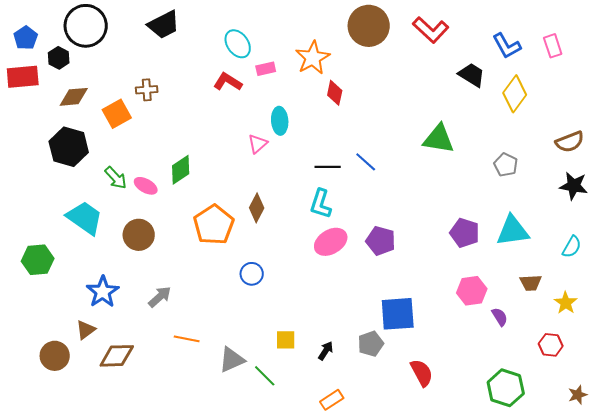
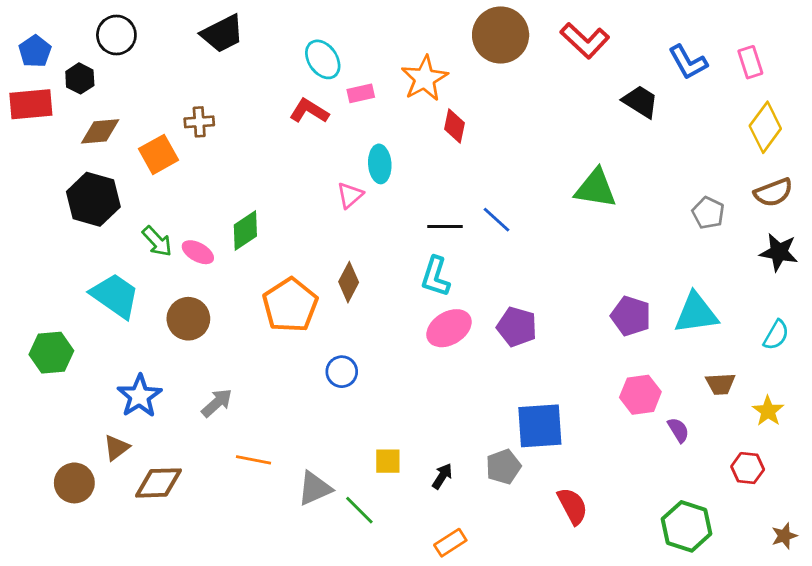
black circle: (86, 26) -> (116, 35), size x0.7
yellow diamond: (515, 94) -> (765, 127), moved
gray pentagon: (506, 165) -> (708, 213), moved

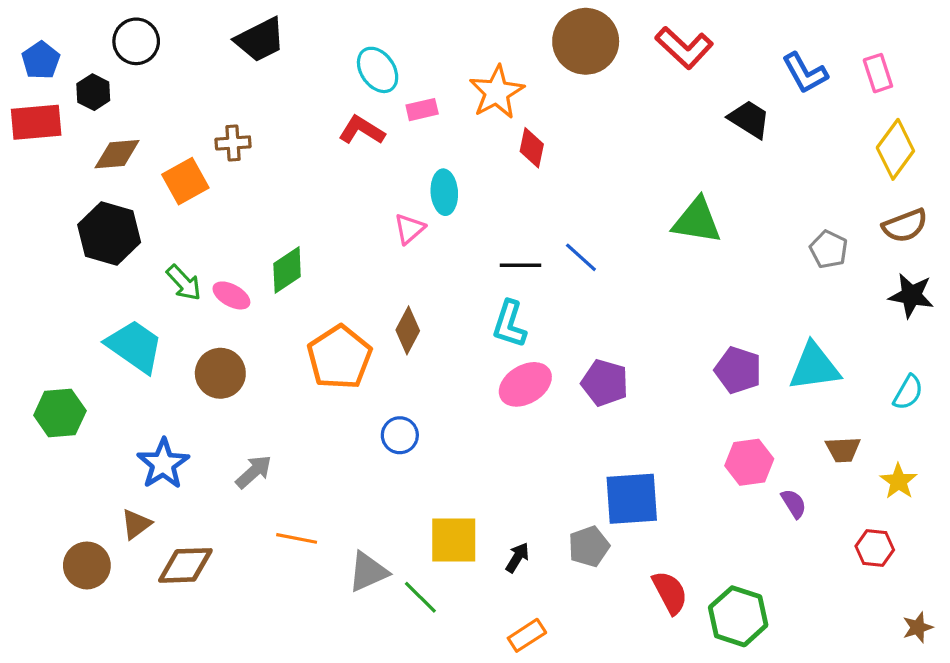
yellow square: (388, 461) -> (454, 540), size x1.6
green hexagon: (687, 526) -> (738, 616), moved

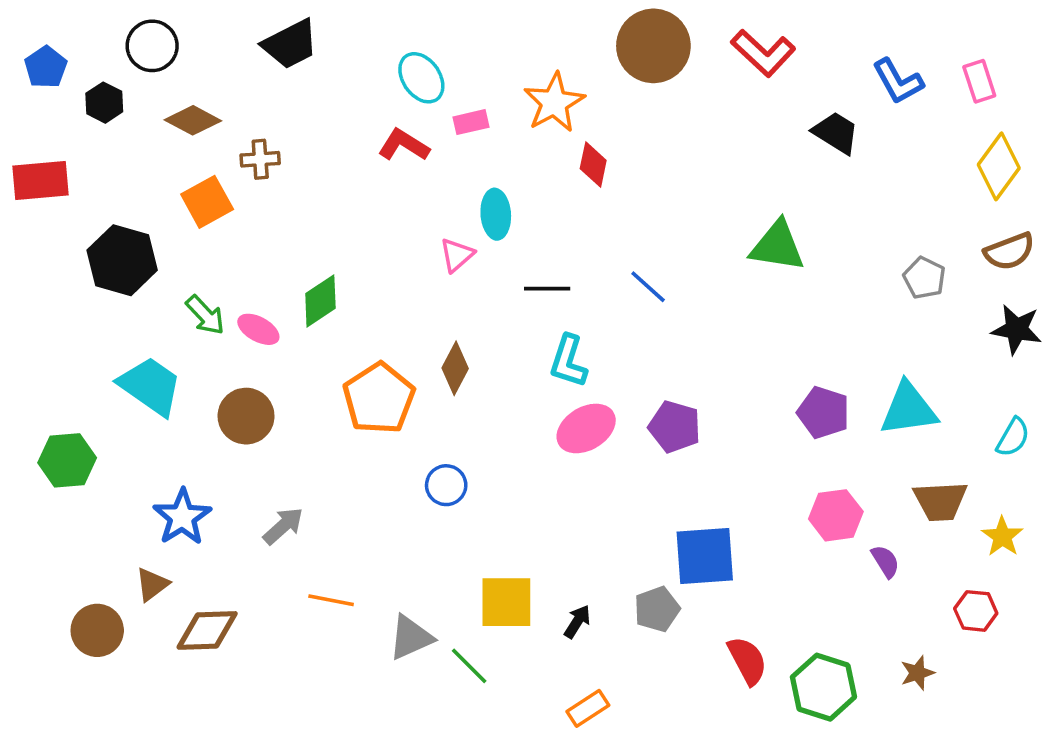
red rectangle: (36, 122) -> (41, 181), moved
brown diamond: (117, 154) -> (193, 120), moved, turned 33
black line: (521, 265) -> (547, 289), moved
brown trapezoid: (843, 450) -> (940, 501), size x1.4
brown star: (918, 627) -> (917, 673), moved

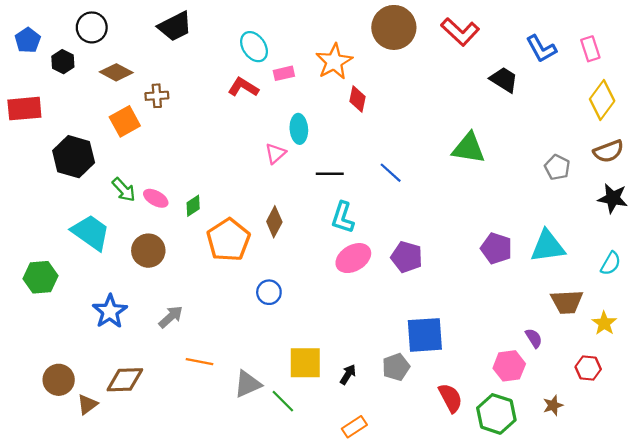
green diamond: (320, 301) -> (193, 206), moved, size x0.7
pink hexagon: (836, 515) -> (509, 366), moved
brown triangle: (152, 584) -> (87, 404), moved

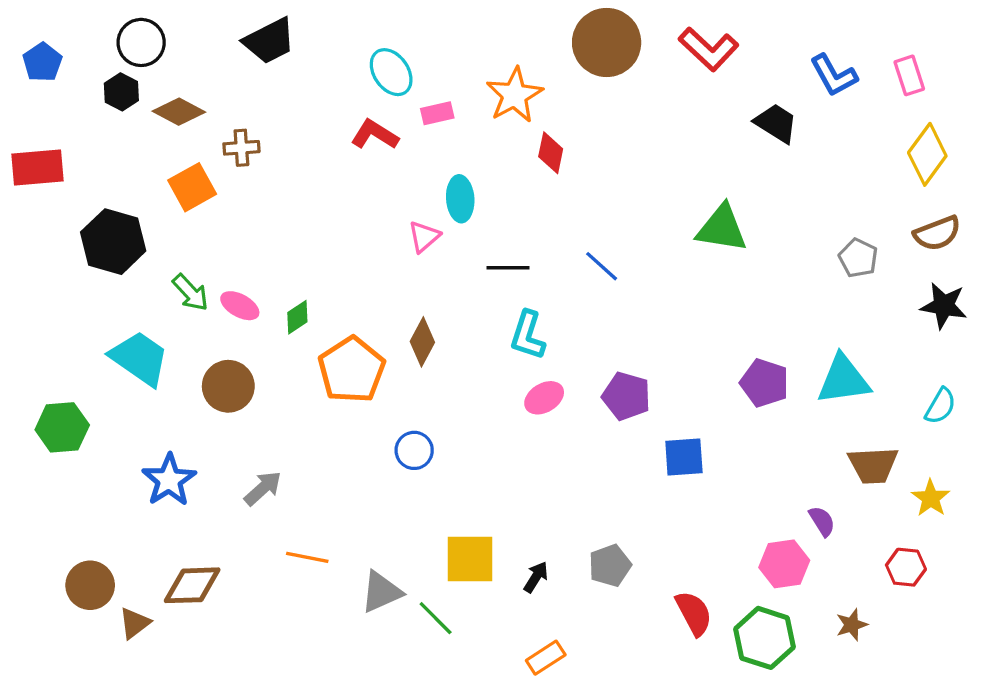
black hexagon: (63, 62) -> (121, 92), moved
pink ellipse: (353, 258) -> (544, 398), size x0.7
blue square: (425, 335) -> (684, 457), moved, size x0.7

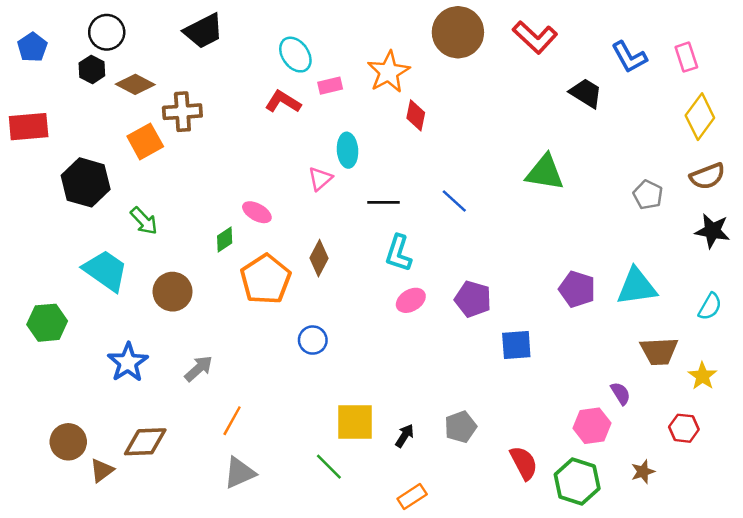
brown cross: (241, 148) -> (182, 112), size x1.4
pink ellipse: (240, 306) -> (257, 212), moved
orange line: (307, 557) -> (232, 421), turned -72
gray triangle: (381, 592) -> (240, 473), moved

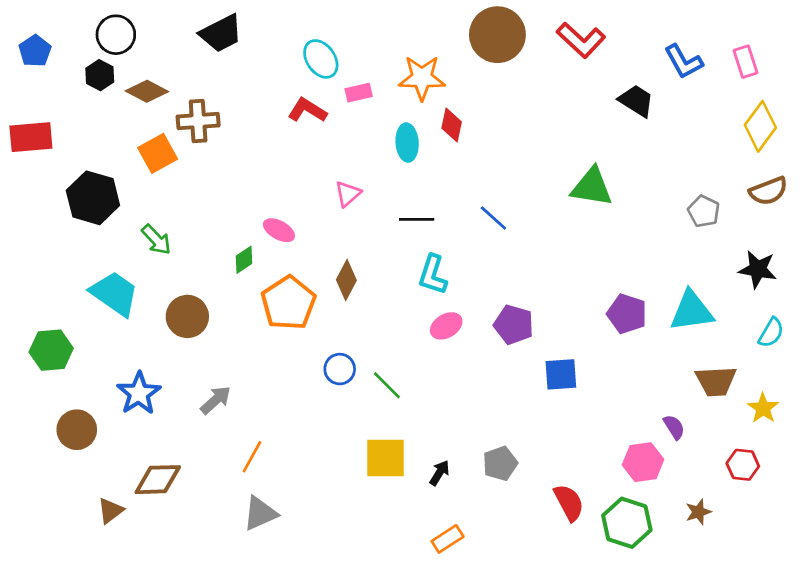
orange star: (388, 72) -> (422, 78), turned 30
cyan ellipse: (348, 150) -> (407, 143), moved
black star: (712, 231) -> (758, 269), moved
brown circle: (68, 442) -> (77, 430), moved
green line: (329, 467) -> (387, 385), moved

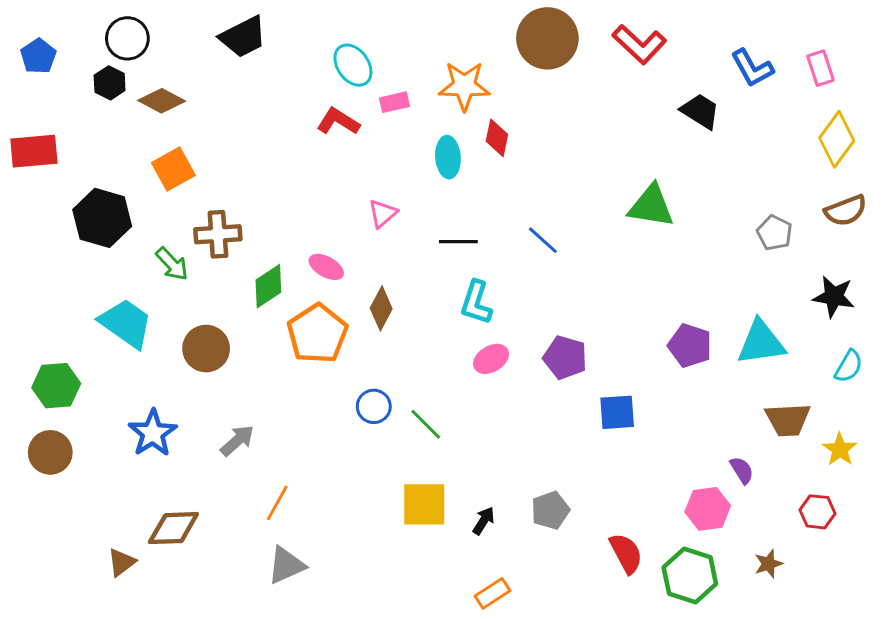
brown cross: (198, 121) -> (218, 234), moved
pink ellipse: (279, 230) -> (326, 267), moved
green diamond: (244, 260) -> (268, 286), size x1.4
brown circle: (77, 430) -> (50, 452), moved

